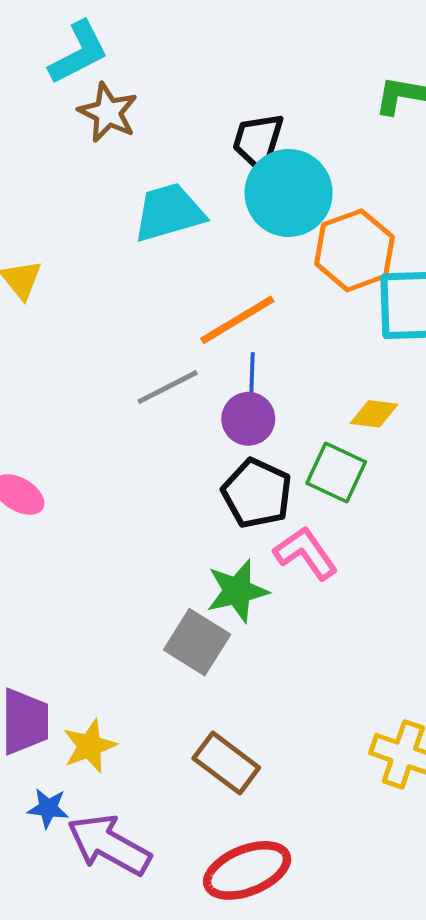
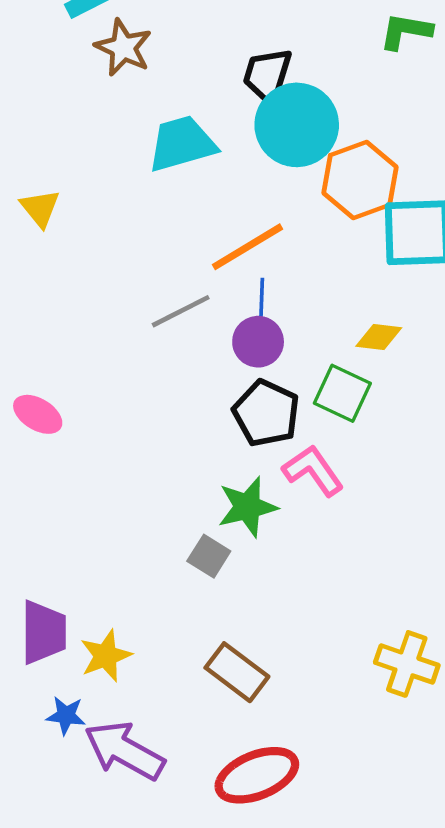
gray square: (197, 642) -> (209, 556), size x0.7

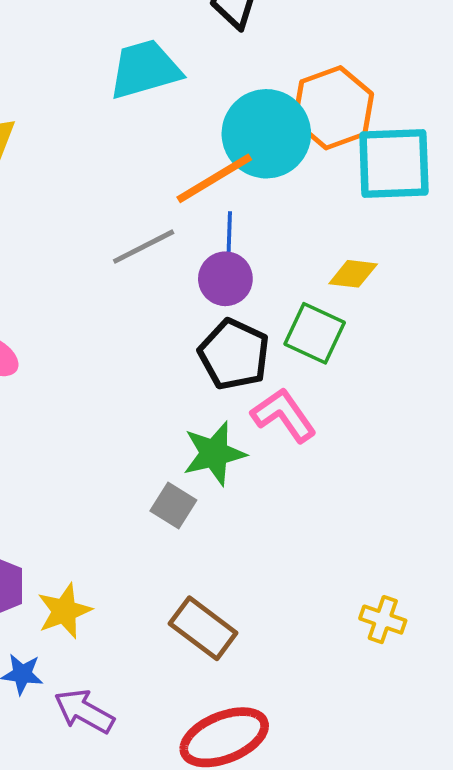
cyan circle: (297, 125) -> (266, 134), moved
yellow cross: (407, 664) -> (383, 620), size x0.7
purple arrow: (124, 751) -> (84, 711), size x0.7

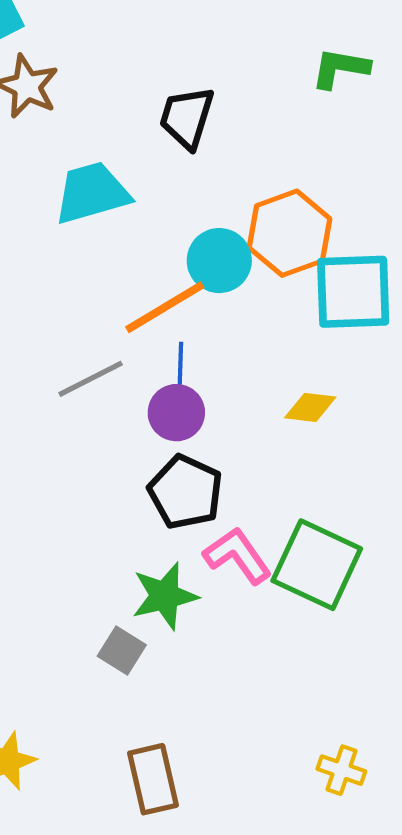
cyan circle: (266, 134) -> (219, 261), size x0.7
green square: (315, 333) -> (317, 565), moved, size x1.4
brown rectangle: (203, 628) -> (153, 779), turned 40

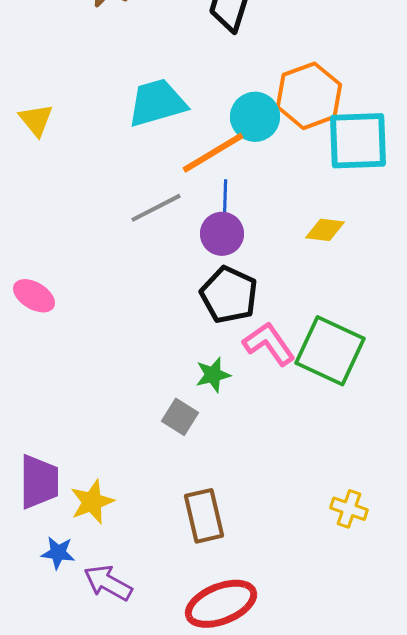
cyan trapezoid: (92, 193) -> (157, 103), moved
green star: (165, 596) -> (213, 375), size x0.7

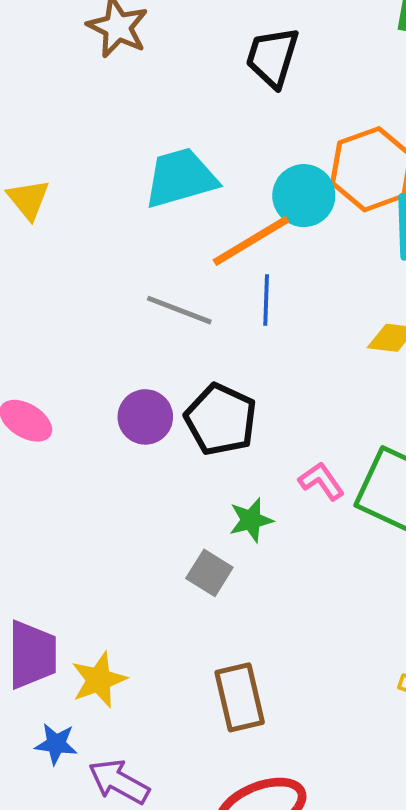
gray line: (156, 208) -> (179, 310), turned 48
purple circle: (222, 234) -> (145, 417), moved
black pentagon: (229, 295) -> (221, 419), moved
pink L-shape: (269, 344) -> (321, 481), size x0.7

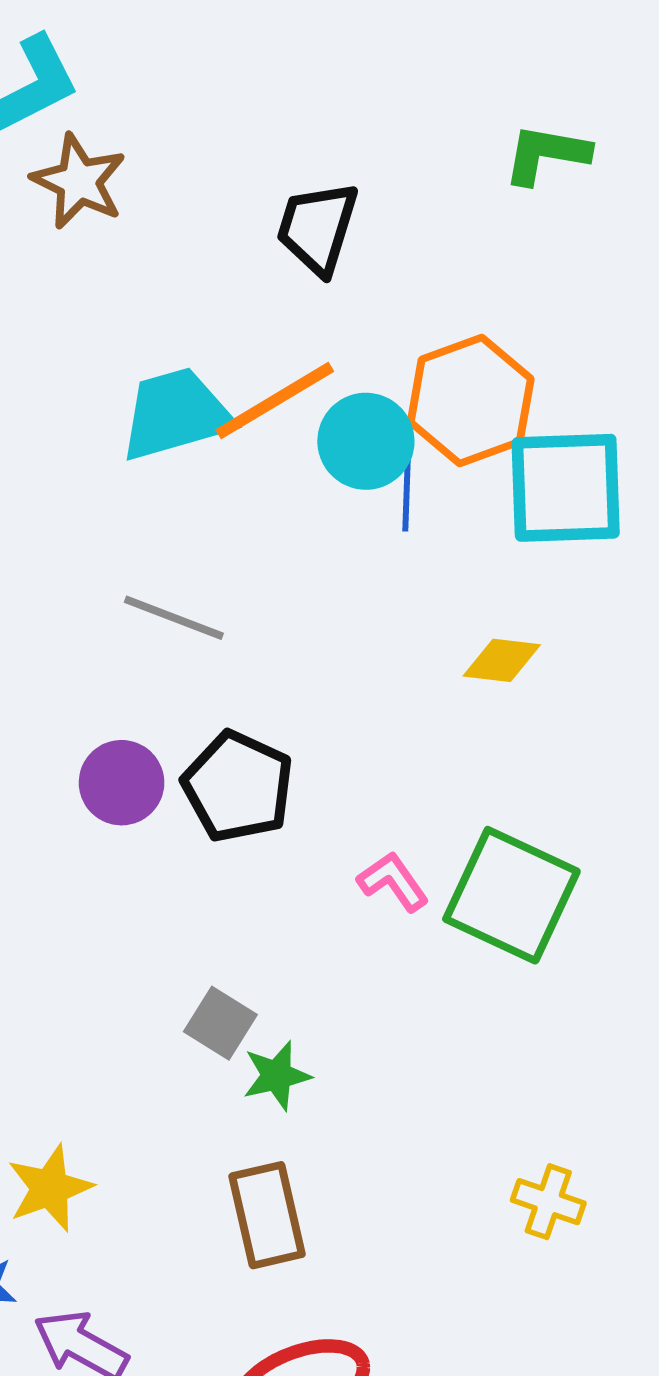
orange line: (251, 241) -> (275, 401), moved
blue line: (266, 300) -> (407, 492), moved
green star: (251, 520) -> (277, 1076), moved

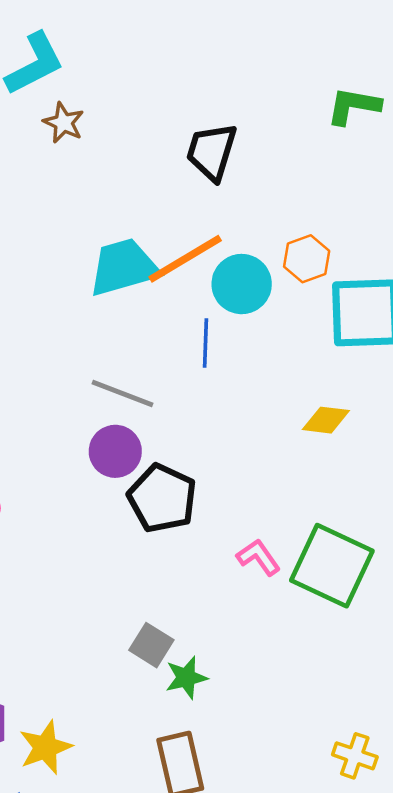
brown star: (79, 181) -> (64, 123), size x0.7
orange hexagon: (471, 401) -> (307, 259), size x0.6
blue line: (407, 492) -> (206, 343), moved
purple circle: (122, 783) -> (115, 451), moved

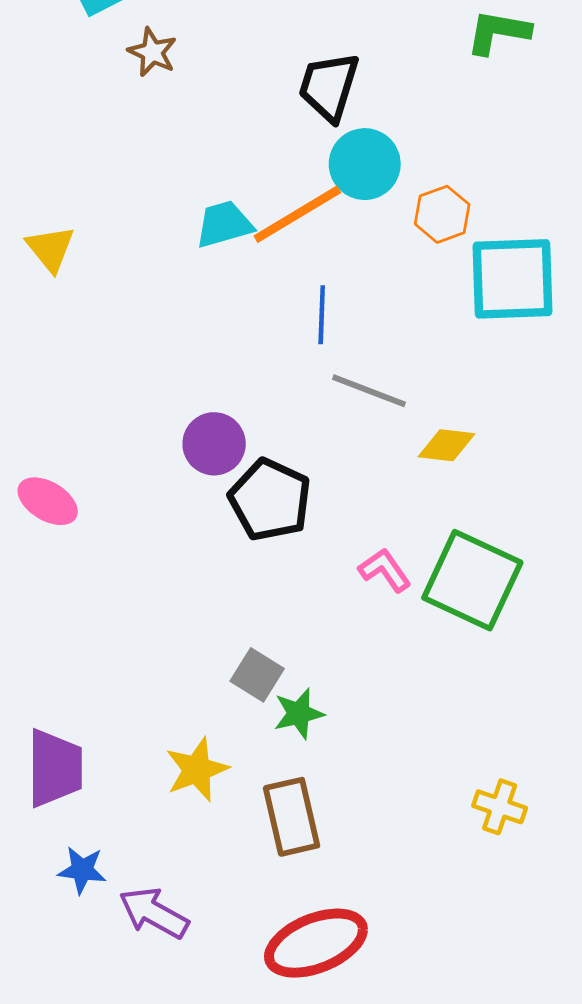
cyan trapezoid: (124, 267) -> (224, 224), size x0.7
cyan circle: (242, 284) -> (365, 164), moved
gray line: (122, 394) -> (369, 391), moved
yellow diamond: (326, 420) -> (446, 445), moved
yellow star: (45, 747) -> (197, 769), moved

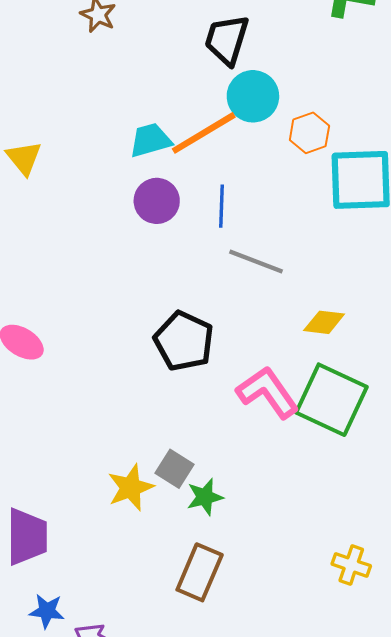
purple circle: (214, 444) -> (157, 201), moved
yellow diamond: (446, 445) -> (324, 322), moved
pink L-shape: (385, 570) -> (268, 392), size x1.6
yellow star: (197, 769) -> (131, 488), moved
brown rectangle: (292, 817) -> (200, 572), turned 36

